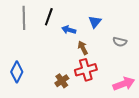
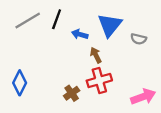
gray line: (24, 18) -> (28, 20), turned 60
blue triangle: (95, 22) -> (110, 25), size x1.6
gray semicircle: (120, 42) -> (139, 39), moved

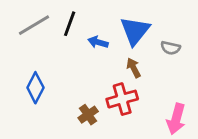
brown arrow: (96, 55) -> (134, 68), moved
blue diamond: (20, 83) -> (35, 88), moved
pink arrow: (143, 97) -> (176, 119), turned 125

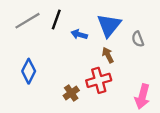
gray semicircle: (170, 48) -> (138, 39), turned 56

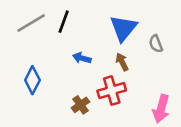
blue arrow: (79, 34) -> (82, 58), moved

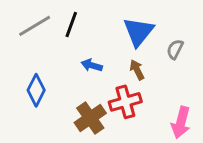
gray semicircle: (156, 44) -> (175, 49), turned 48
brown cross: (80, 105) -> (90, 118), size x1.5

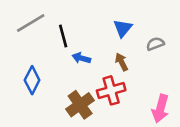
black line: (71, 24) -> (63, 36), moved, turned -35
blue triangle: (138, 32) -> (123, 28), size x0.7
gray semicircle: (175, 49) -> (155, 44), turned 42

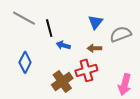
gray line: (31, 23) -> (24, 18), turned 60
gray semicircle: (155, 44) -> (121, 34), size x1.5
brown arrow: (122, 62) -> (94, 48), turned -64

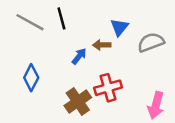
black line: (49, 28) -> (61, 18), moved
blue arrow: (63, 45) -> (79, 56), turned 112
brown arrow: (94, 48) -> (102, 45), moved

